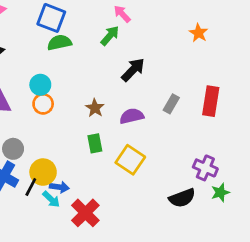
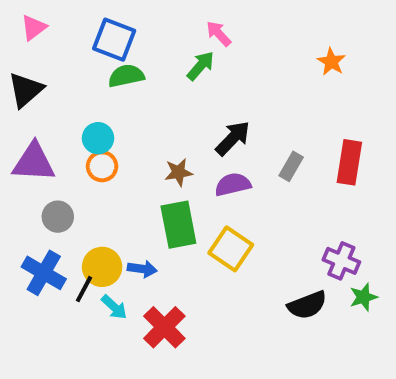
black arrow: (133, 70) -> (233, 138), moved
brown star: (95, 108) -> (178, 172), turned 30
green rectangle: (95, 143) -> (178, 225), size x1.6
gray circle: (13, 149) -> (58, 217), moved
blue arrow: (59, 187) -> (142, 269), moved

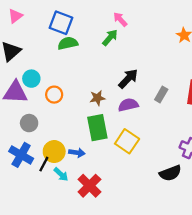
cyan circle: (98, 138) -> (31, 79), moved

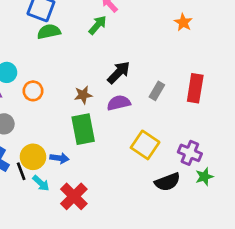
yellow square: (127, 141) -> (145, 145), moved
black line: (44, 164) -> (21, 171), turned -49

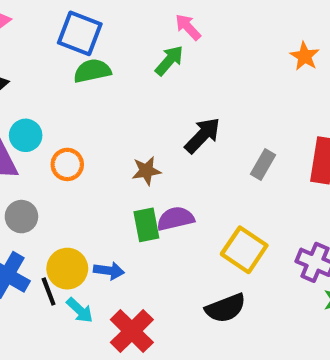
purple semicircle: (119, 103) -> (176, 219), moved
green rectangle: (83, 129) -> (146, 225), size x0.7
black semicircle: (167, 182) -> (225, 308), moved

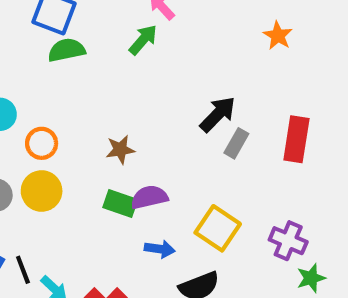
black arrow: (203, 135) -> (218, 114), moved
green rectangle: (146, 225) -> (120, 203), turned -60
yellow circle: (67, 269) -> (42, 191), moved
blue arrow: (109, 271) -> (160, 249), moved

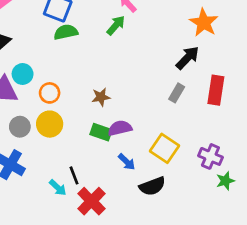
orange star: (278, 36) -> (204, 23), size x1.5
black arrow: (218, 114) -> (187, 58), moved
blue arrow: (160, 249) -> (127, 162), turned 36
black line: (23, 270) -> (74, 175), moved

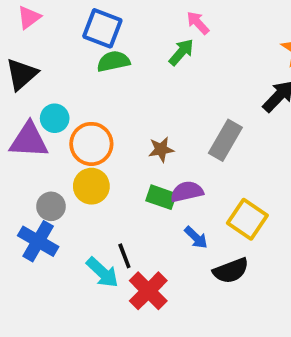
orange circle: (50, 93) -> (91, 144), size x1.5
gray rectangle: (177, 93) -> (225, 140), moved, size x1.5
gray circle: (20, 127) -> (51, 206), moved
cyan arrow: (58, 188) -> (102, 272), size x1.4

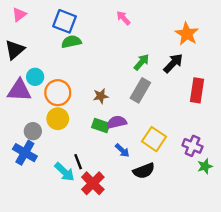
green arrow: (181, 52) -> (142, 62), moved

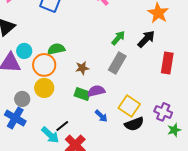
green semicircle: (71, 42) -> (56, 49), moved
black line: (78, 162) -> (62, 126), turned 72
black semicircle: (144, 171) -> (134, 124), moved

